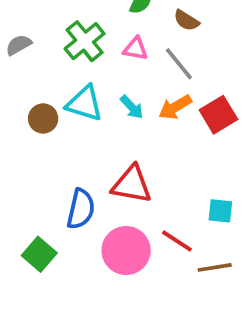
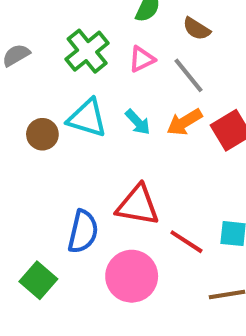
pink triangle: (135, 49) -> (142, 59), turned -36
red line: (177, 241) -> (186, 242), moved

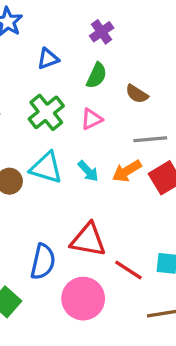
gray line: (188, 75) -> (150, 139), moved, turned -56

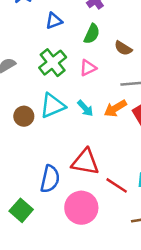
cyan triangle: (46, 168) -> (53, 106), turned -40

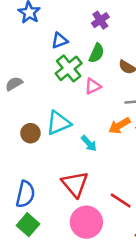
green cross: (53, 63) -> (69, 68), moved
cyan arrow: (85, 108) -> (89, 143), moved
red triangle: (85, 162) -> (75, 184), moved, turned 40
blue semicircle: (50, 179) -> (25, 194), moved

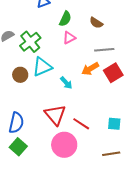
green semicircle: (97, 53) -> (65, 19), moved
green cross: (69, 68) -> (30, 42), moved
red line: (121, 201) -> (81, 124), moved

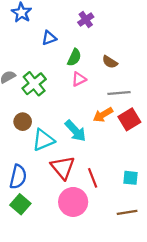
cyan triangle: (42, 67) -> (43, 140), moved
cyan arrow: (66, 83) -> (75, 131), size x1.5
red line: (81, 124) -> (93, 178), turned 36

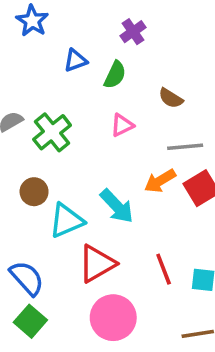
green semicircle: (74, 57) -> (115, 75), moved
red triangle: (63, 168) -> (97, 264), turned 40
blue semicircle: (18, 177) -> (27, 278), turned -55
red line: (93, 178) -> (164, 269), moved

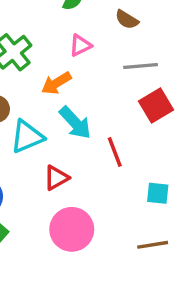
orange arrow: (160, 181) -> (56, 83), moved
red triangle: (97, 264) -> (56, 178), size x0.7
red line: (164, 269) -> (115, 152), moved

